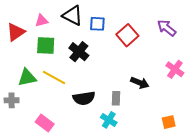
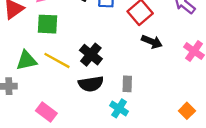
black cross: (79, 52) -> (91, 55), moved
black arrow: (140, 83) -> (152, 42), moved
orange square: (169, 122) -> (187, 111), turned -32

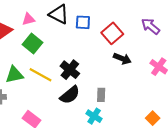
green square: (48, 24) -> (32, 43), turned 36
black semicircle: (91, 84) -> (70, 95), turned -30

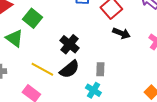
green triangle: (14, 75) -> (14, 38), moved, turned 48
yellow line: (41, 75) -> (42, 69), moved

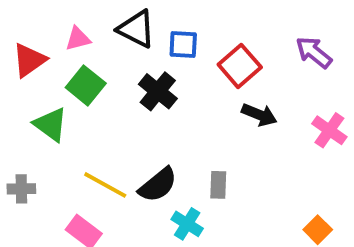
black cross: (69, 44) -> (158, 91), moved
cyan cross: (93, 90) -> (187, 224), moved

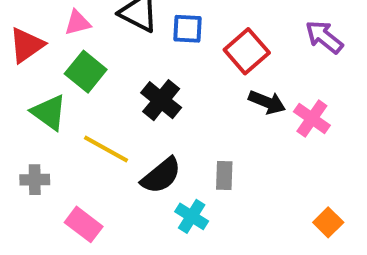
black cross: (158, 91) -> (161, 100), moved
pink cross: (329, 130) -> (312, 118), moved
yellow line: (105, 185) -> (106, 149), moved
gray cross: (21, 189) -> (35, 180), moved

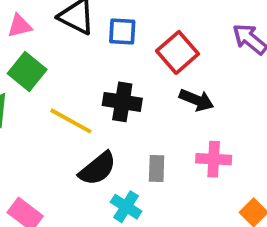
black cross: (161, 100) -> (122, 102), moved, turned -30
pink cross: (312, 118) -> (214, 159), moved, turned -32
yellow line: (106, 149) -> (71, 121), moved

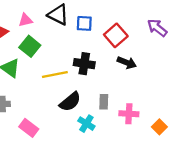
yellow line: (71, 121) -> (55, 75), turned -40
pink cross: (214, 159) -> (129, 114), moved

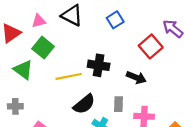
blue square: (84, 23) -> (115, 20), moved, turned -35
red square: (116, 35) -> (151, 46), moved
black arrow: (127, 63) -> (136, 78), moved

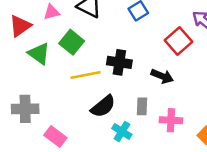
green square: (43, 48) -> (72, 42), moved
green triangle: (23, 70) -> (39, 54), moved
gray cross: (15, 106) -> (25, 109), size x1.5

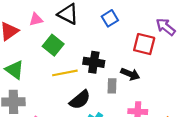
red square: (178, 41) -> (144, 44), turned -35
green triangle: (39, 54) -> (14, 70), moved
gray rectangle: (142, 106) -> (112, 86), moved

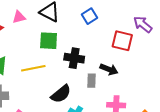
green square: (53, 45) -> (49, 41), moved, turned -36
yellow line: (65, 73) -> (33, 68), moved

